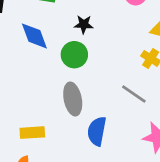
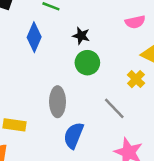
blue diamond: (34, 36) -> (34, 37), turned 32
green circle: (74, 55) -> (87, 63), moved

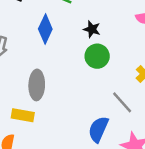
gray ellipse: (58, 102) -> (37, 85), moved
blue semicircle: (74, 135) -> (98, 129), moved

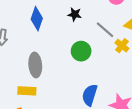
green circle: (97, 56) -> (81, 51), moved
gray line: (122, 102) -> (105, 30), moved

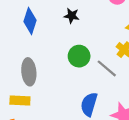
gray line: (105, 30) -> (107, 68), moved

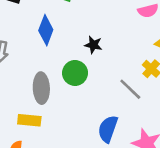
black star: (72, 16) -> (93, 45), moved
green circle: (79, 56) -> (75, 73), moved

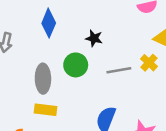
gray line: (130, 89) -> (119, 70), moved, turned -55
yellow rectangle: (29, 120) -> (46, 110), moved

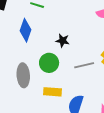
yellow rectangle: (46, 110) -> (53, 92), moved

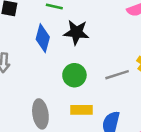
black star: (63, 41) -> (76, 32), moved, size x1.5
gray ellipse: (23, 75) -> (40, 114), moved

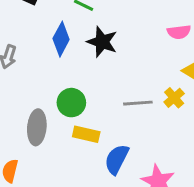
green circle: (74, 75) -> (71, 103), moved

